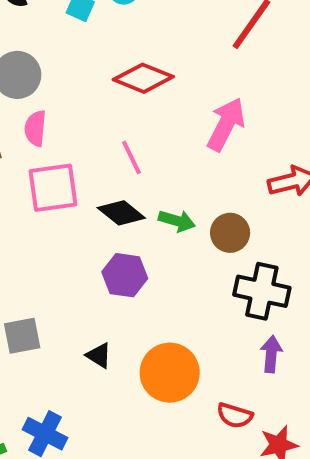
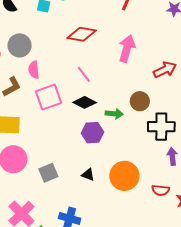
green arrow: (177, 221) -> (114, 114), moved

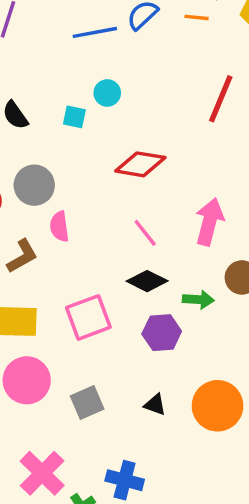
pink arrow: (127, 48) -> (209, 222), moved
pink square: (49, 97) -> (88, 317), moved

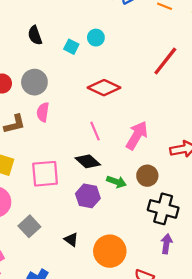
gray square: (87, 403) -> (29, 226), turned -35

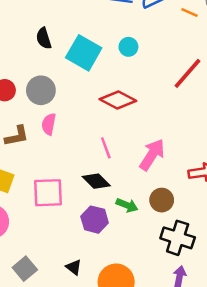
cyan circle: (96, 38) -> (128, 47), moved
cyan square: (71, 47) -> (84, 53), size x2.0
gray square: (29, 226) -> (25, 269), moved

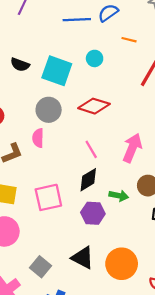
orange line: (189, 12) -> (129, 40), moved
black semicircle: (44, 38) -> (20, 65), turned -42
gray circle: (41, 90) -> (49, 110), moved
black diamond: (96, 181) -> (88, 180), turned -65
black triangle: (74, 267) -> (83, 258), size x1.6

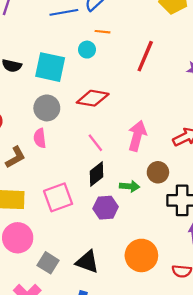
orange line: (129, 40) -> (102, 32), moved
black triangle: (83, 258) -> (87, 262), moved
gray square: (40, 267) -> (48, 263), moved

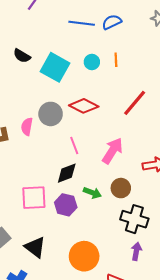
orange line: (102, 32) -> (116, 60), moved, turned 64
red line: (145, 56) -> (135, 103), moved
gray circle: (47, 108) -> (51, 114), moved
pink square: (58, 197) -> (34, 198), moved

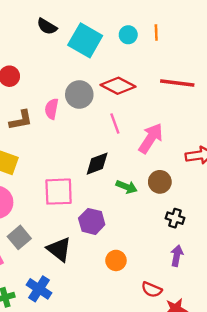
red line: (135, 103) -> (177, 83), turned 56
pink line: (74, 146) -> (115, 124), moved
purple hexagon: (66, 205) -> (92, 221), moved
black cross: (134, 219) -> (175, 218), size x0.6
orange circle: (84, 256) -> (116, 260), size x0.6

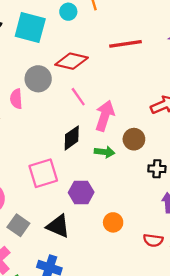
pink arrow: (151, 138) -> (105, 116), moved

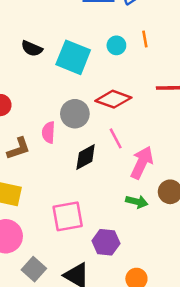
black diamond: (72, 138) -> (86, 157), moved

